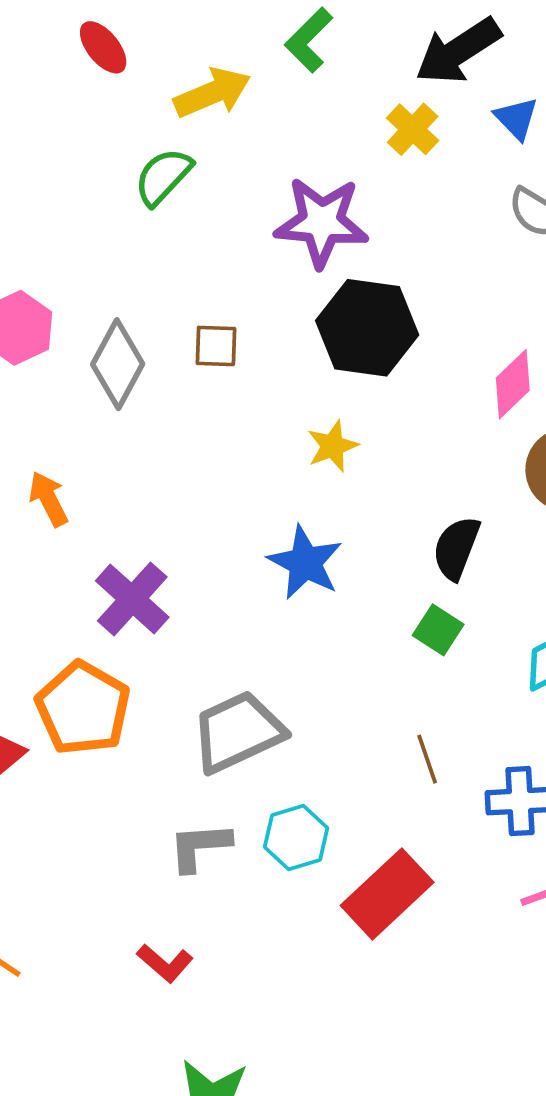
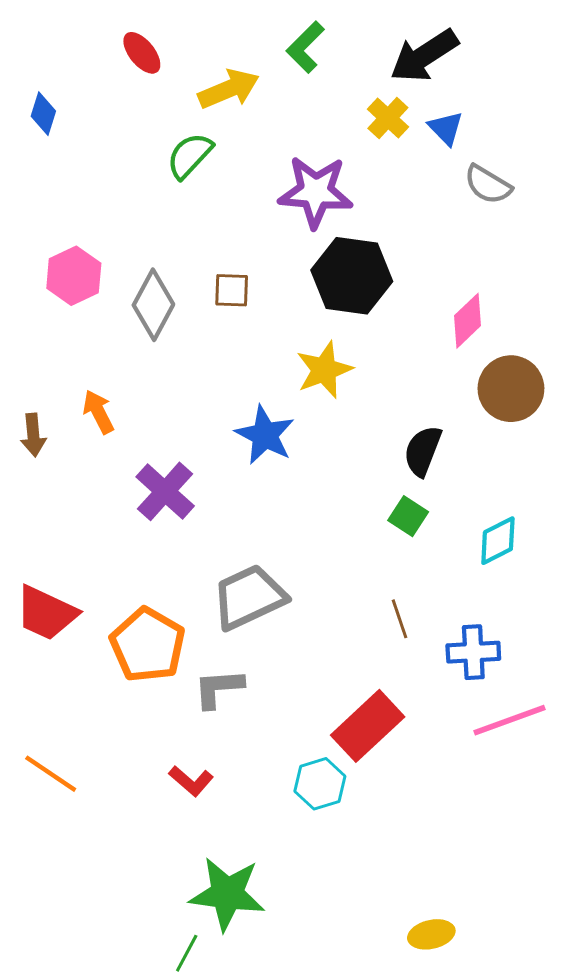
blue triangle: (516, 118) -> (446, 128), moved
yellow star: (332, 446) -> (324, 370), size x1.4
blue star: (305, 563) -> (265, 435), moved
orange pentagon: (83, 708) -> (148, 645), moved
cyan hexagon: (296, 837) -> (320, 784), moved

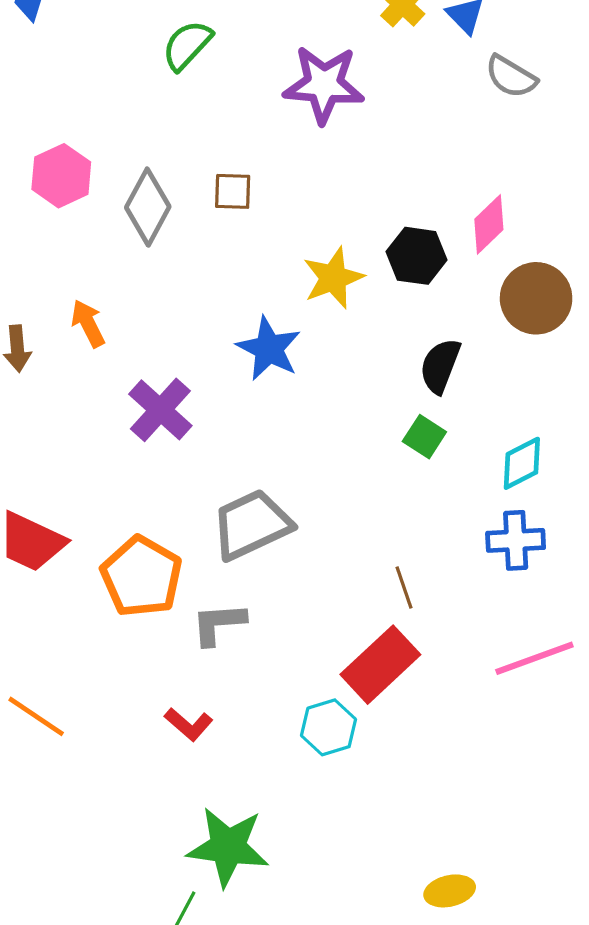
black hexagon: (352, 276) -> (417, 256), moved, size x0.7
brown line: (400, 619) -> (404, 588), moved
blue cross: (473, 652) -> (516, 540), moved

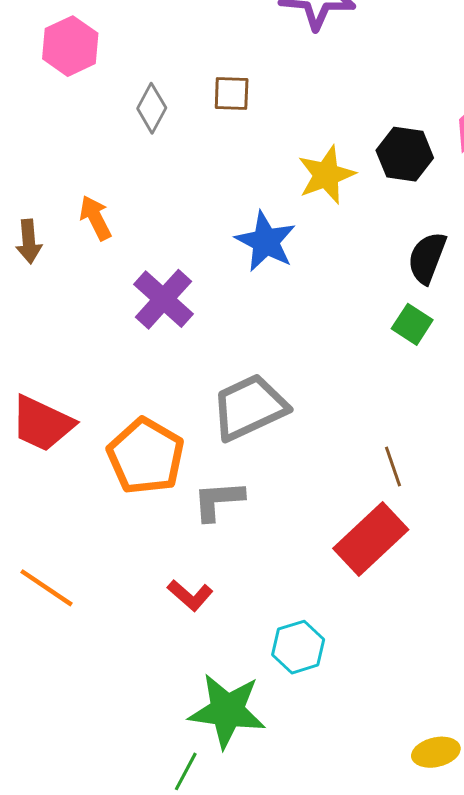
pink hexagon: (61, 176) -> (70, 46), moved
gray diamond: (148, 207) -> (152, 108), size x0.7
cyan hexagon: (329, 727) -> (298, 647), moved

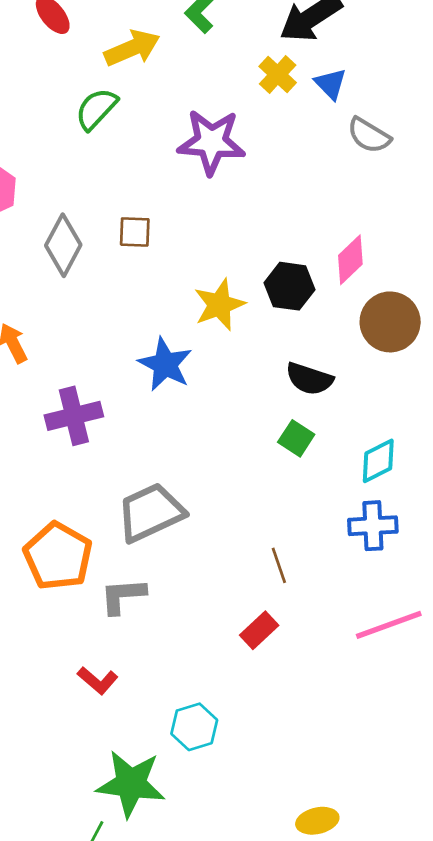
gray diamond: (152, 108) -> (63, 245), size x1.4
black semicircle: (427, 258) -> (309, 379), turned -93
purple cross: (164, 299) -> (74, 416), turned 34
red rectangle: (371, 539) -> (259, 630), size x0.6

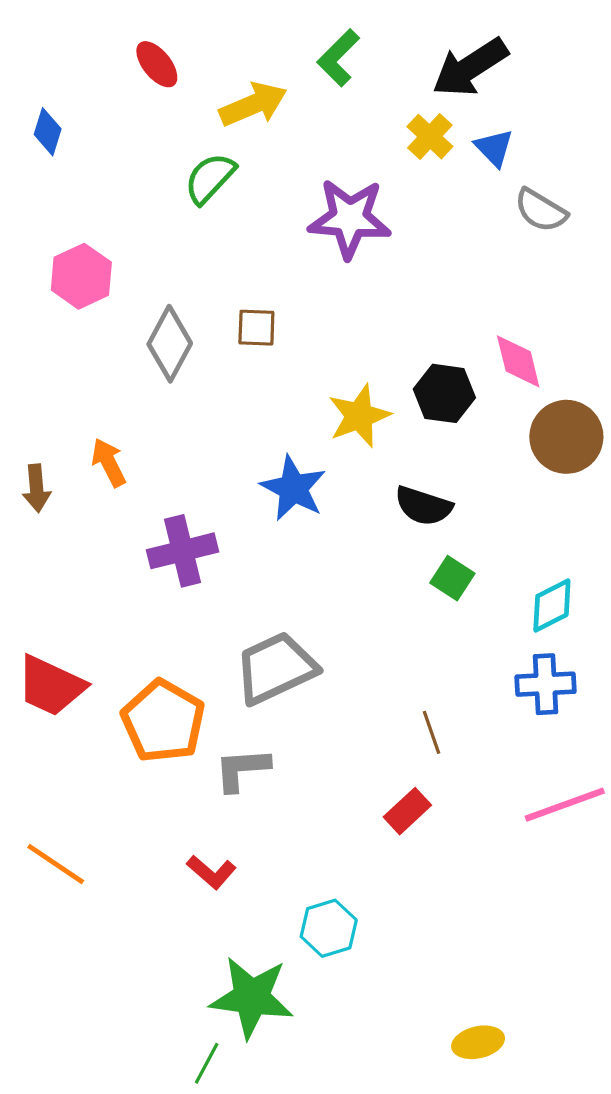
pink diamond: (350, 260) -> (518, 361), turned -60
black semicircle: (309, 379) -> (423, 506), moved

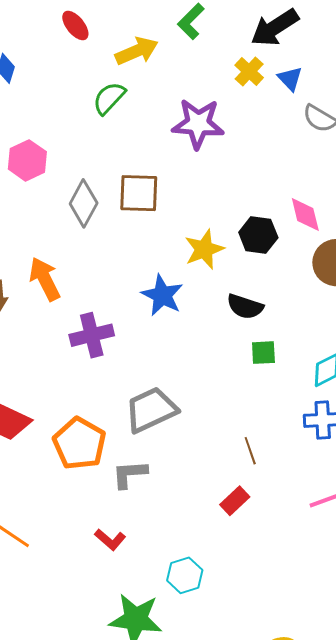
brown square: (256, 328) -> (139, 193), size x1.6
orange arrow: (109, 463) -> (45, 279), size x1.4
green square: (452, 578) -> (263, 353), turned -36

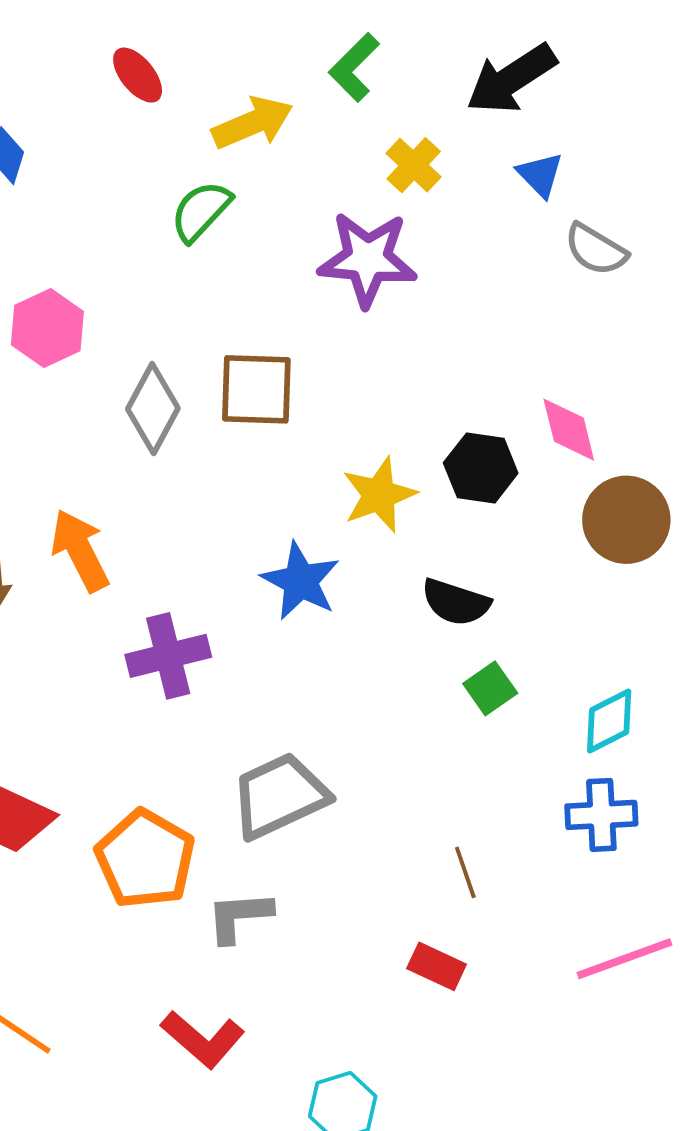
yellow cross: (249, 71) -> (414, 165), moved
green square: (263, 353) -> (490, 688), turned -32
red rectangle: (235, 501) -> (437, 966), turned 68
red L-shape: (110, 540) -> (203, 1039), size x1.4

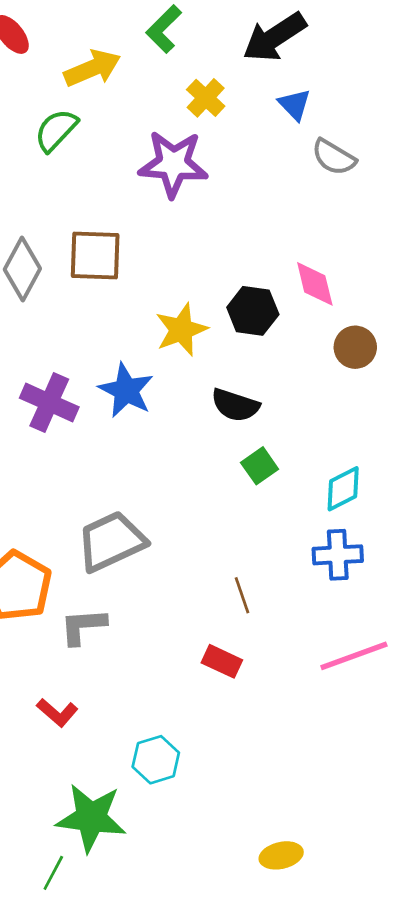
brown circle: (626, 520) -> (355, 347), size x0.7
purple cross: (168, 656) -> (49, 402), moved, turned 38
red L-shape: (203, 1039) -> (57, 713), size x0.7

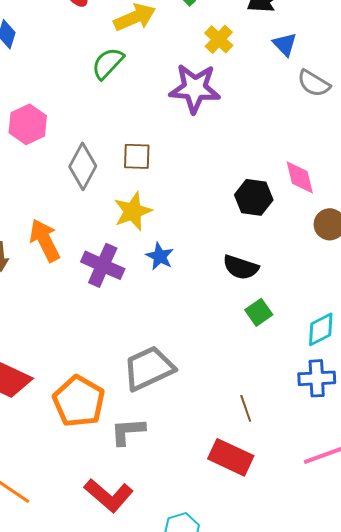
brown square: (95, 256) -> (137, 156), size x0.7
yellow star: (181, 330) -> (133, 211), moved
blue star: (126, 390) -> (160, 256), size x0.7
red rectangle: (222, 661) -> (231, 457), size x1.5
red L-shape: (57, 713) -> (109, 495), size x1.6

